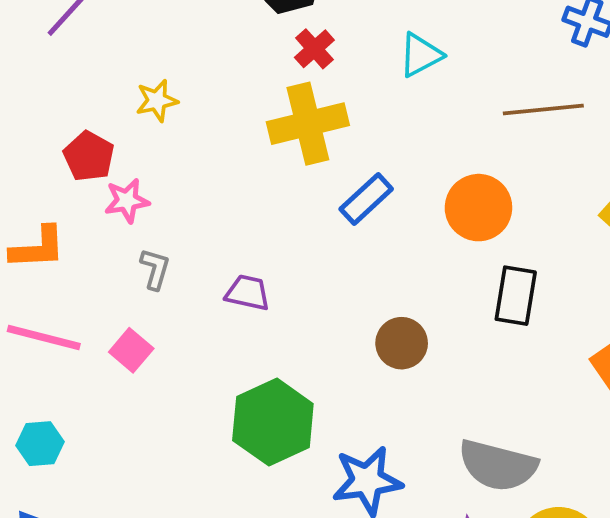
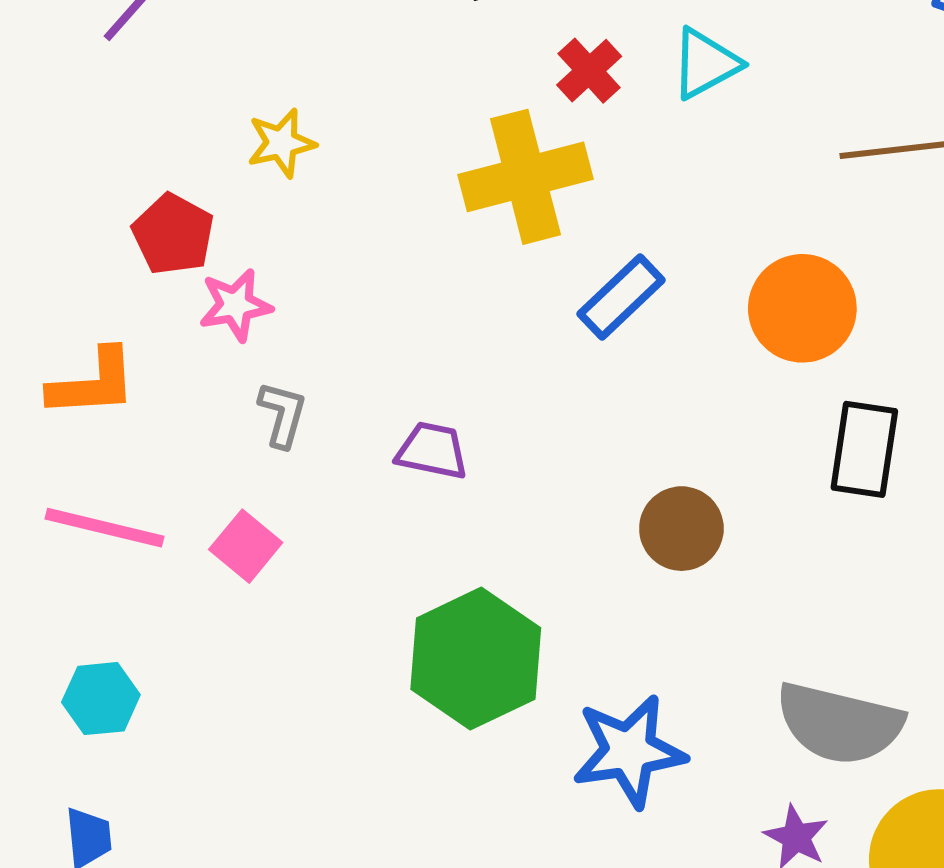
red cross: (314, 49) -> (589, 71), moved

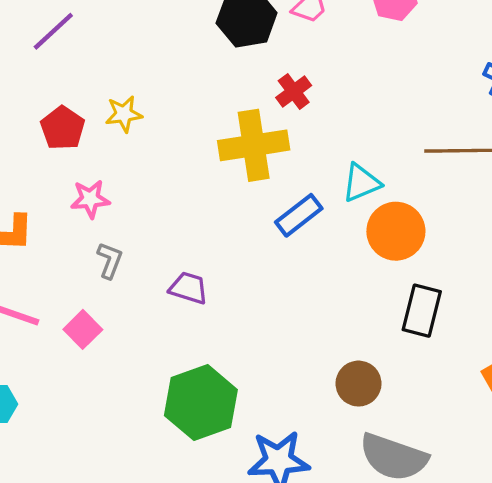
cyan triangle: (705, 64) -> (361, 183), moved
red pentagon: (173, 234) -> (63, 128), moved
brown circle: (681, 529) -> (359, 384), moved

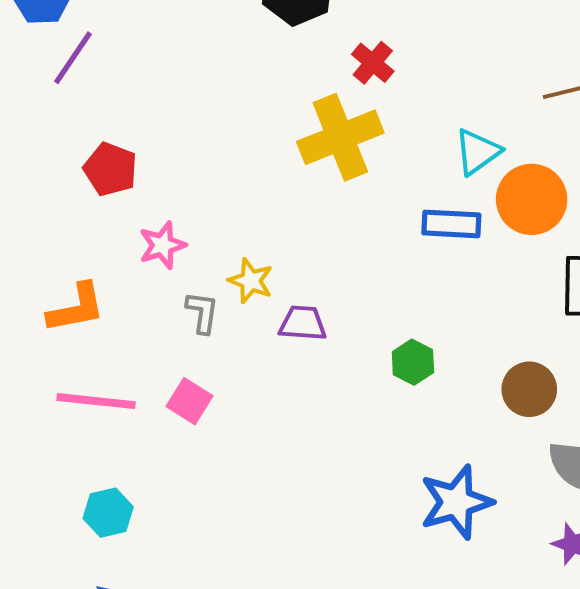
yellow star: (124, 114) -> (251, 281), moved, turned -30
blue rectangle: (299, 215) -> (451, 224), moved, turned 54
green hexagon: (201, 403) -> (413, 362), moved, size x0.5

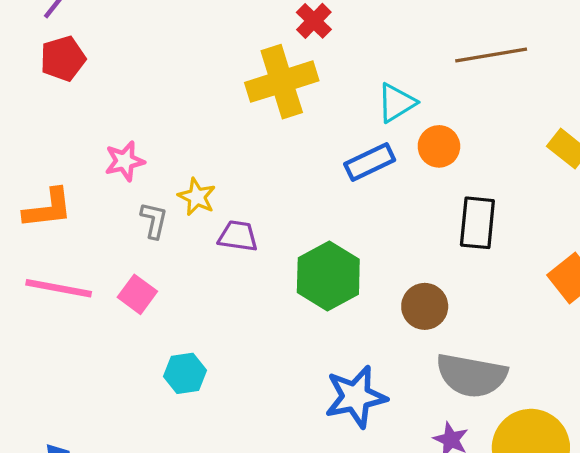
red pentagon: (110, 169) -> (63, 59), moved, turned 30
orange circle: (532, 199) -> (439, 146), size x0.7
blue rectangle: (451, 224) -> (370, 162), turned -33
green hexagon: (413, 362) -> (328, 276), size x1.8
cyan hexagon: (108, 513) -> (185, 373), moved

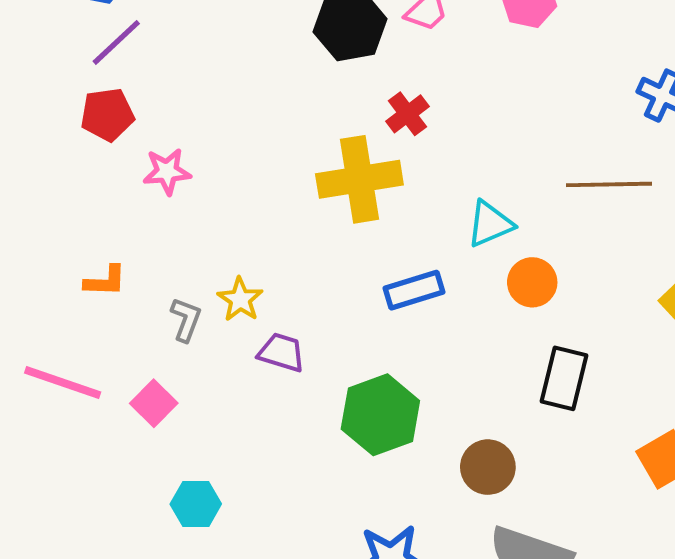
pink star: (125, 161) -> (167, 171), moved
blue rectangle: (370, 162) -> (414, 290), moved
orange L-shape: (48, 209) -> (105, 281), moved, size x0.7

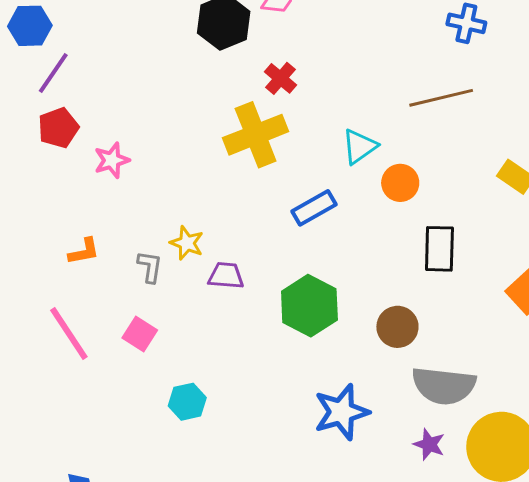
pink line: (63, 383) -> (69, 333), turned 50

